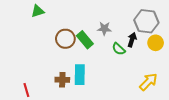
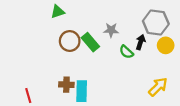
green triangle: (38, 11) -> (58, 12), moved
cyan rectangle: (80, 75) -> (82, 91), moved

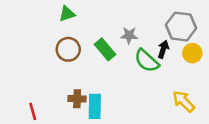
brown circle: (70, 41) -> (68, 49), moved
green semicircle: (126, 52) -> (147, 61), size x1.5
yellow arrow: (158, 87) -> (183, 101), turned -90

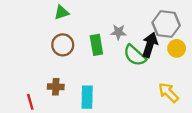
green rectangle: (105, 49) -> (96, 45), turned 30
black arrow: (163, 49) -> (150, 45), size x1.5
brown cross: (77, 99) -> (56, 87), moved

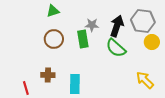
gray star: (118, 32) -> (92, 25), moved
black arrow: (150, 45) -> (117, 26), moved

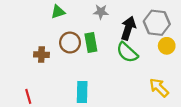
gray star: (92, 25) -> (101, 12), moved
brown circle: (54, 39) -> (70, 43), moved
brown cross: (48, 75) -> (41, 55), moved

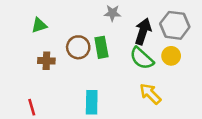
green triangle: (58, 12) -> (39, 25), moved
yellow circle: (167, 46) -> (171, 56), moved
yellow arrow: (159, 88) -> (150, 94), moved

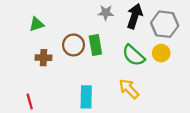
black arrow: (143, 31) -> (135, 16), moved
yellow arrow: (150, 94) -> (129, 89), moved

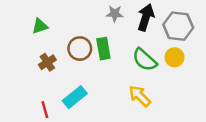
brown cross: (44, 58) -> (47, 62), turned -35
cyan rectangle: (86, 97) -> (75, 97), moved, turned 50
red line: (30, 101) -> (45, 110), moved

